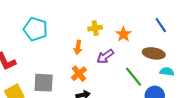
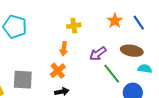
orange star: (123, 34) -> (115, 21), moved
orange arrow: (78, 47) -> (64, 49), moved
purple arrow: (105, 56) -> (98, 54), moved

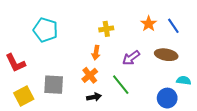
cyan semicircle: (145, 69) -> (184, 80), moved
green line: (112, 74) -> (121, 85), moved

